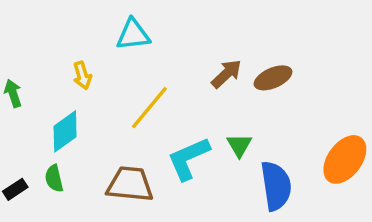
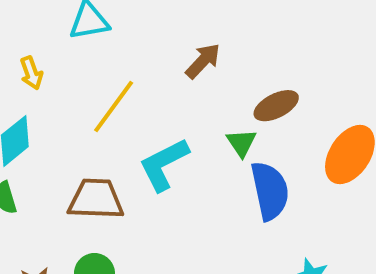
brown ellipse: (273, 78) -> (276, 106), moved
green triangle: (239, 145) -> (241, 143), moved

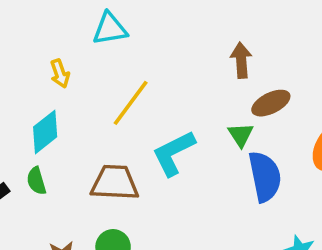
brown arrow: (203, 61) -> (241, 60), moved, turned -48

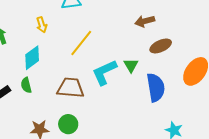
brown arrow: (241, 60) -> (145, 21), turned -102
green triangle: (241, 135) -> (131, 65), moved

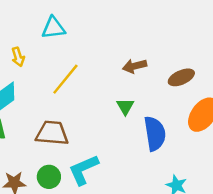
brown arrow: (145, 21) -> (135, 66), moved
brown ellipse: (161, 46) -> (181, 77), moved
cyan L-shape: (104, 72) -> (83, 170), moved

